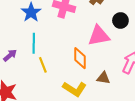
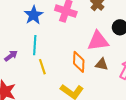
brown triangle: (103, 78) -> (102, 64), moved

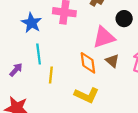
brown triangle: (102, 64) -> (112, 61), turned 40
yellow line: (42, 67) -> (51, 75), turned 35

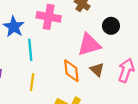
cyan line: (39, 54) -> (30, 50), moved

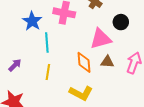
brown triangle: (97, 70) -> (107, 62), turned -40

